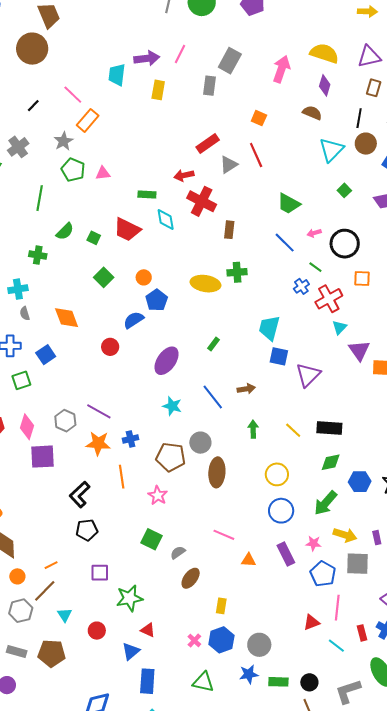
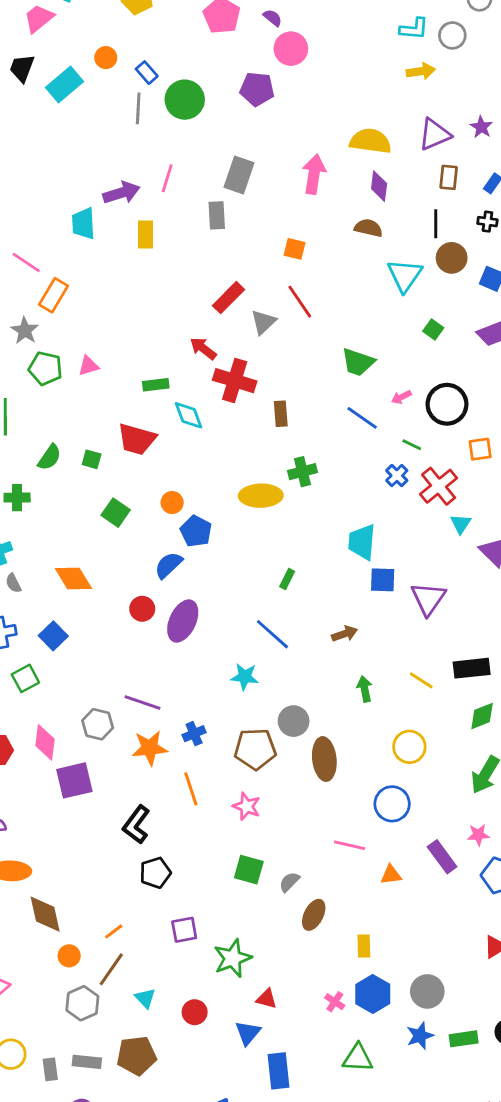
red arrow: (184, 175) -> (203, 348), turned 60
purple ellipse: (167, 361) -> (183, 621), moved
blue line: (213, 397) -> (272, 634), moved
blue circle: (281, 511) -> (392, 804), moved

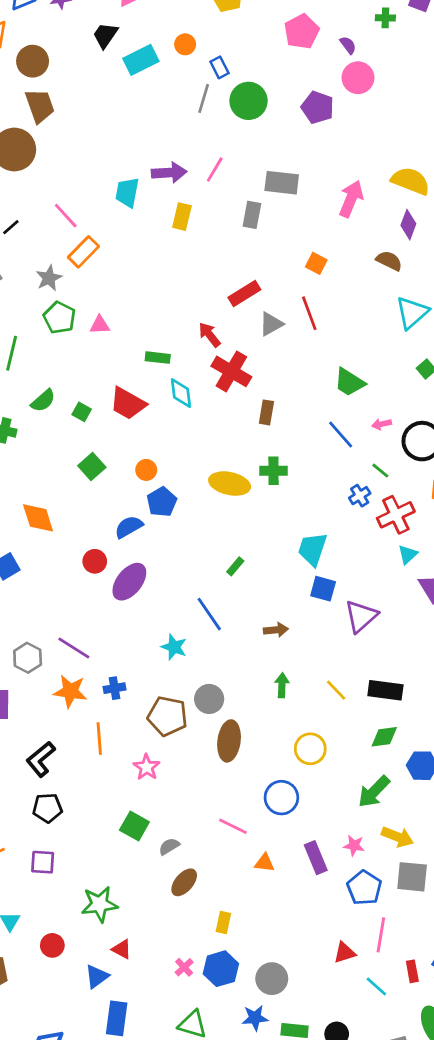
gray rectangle: (239, 175) -> (282, 183), turned 64
purple square: (184, 930) -> (43, 862), moved

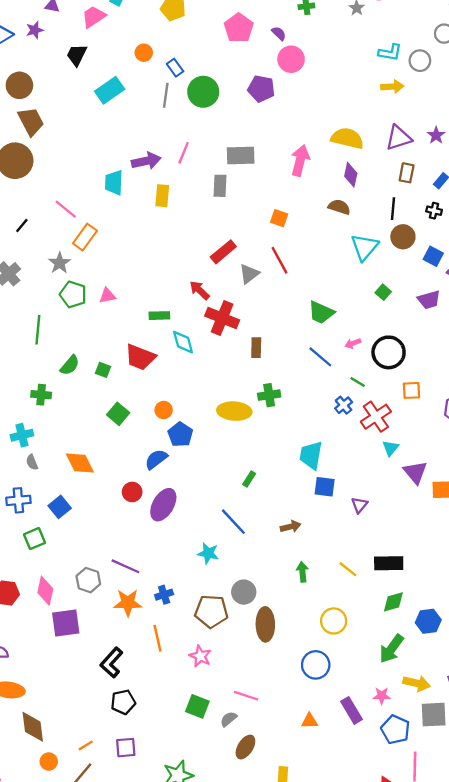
cyan rectangle: (141, 60) -> (110, 90), moved
purple triangle: (361, 616) -> (359, 505), size x0.6
pink line: (233, 826) -> (246, 696), moved

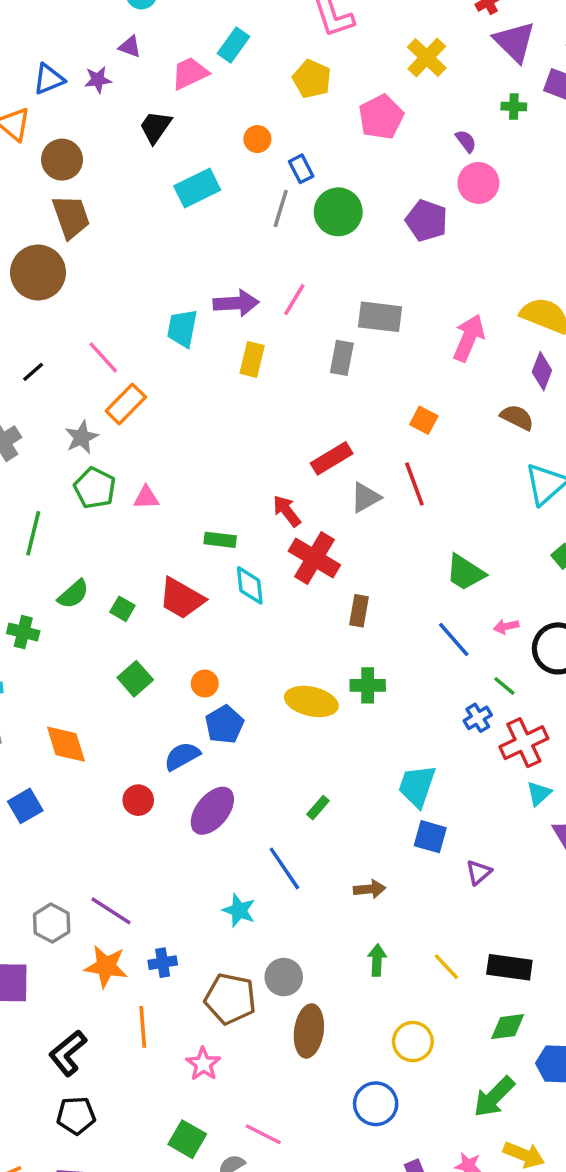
pink pentagon: (239, 28) -> (381, 117), moved
purple ellipse: (163, 505) -> (212, 811), moved

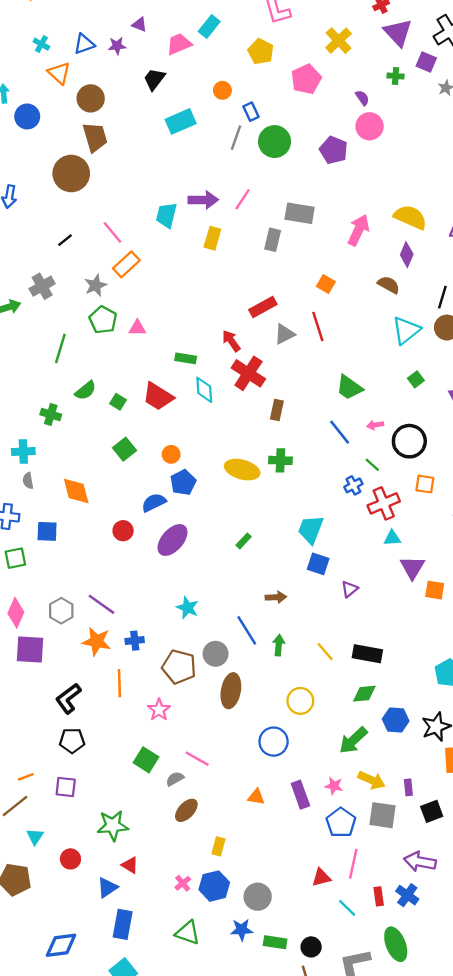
cyan triangle: (539, 794) -> (392, 538), turned 36
blue square: (25, 806) -> (47, 531), turned 30
blue line: (284, 868) -> (247, 630), moved

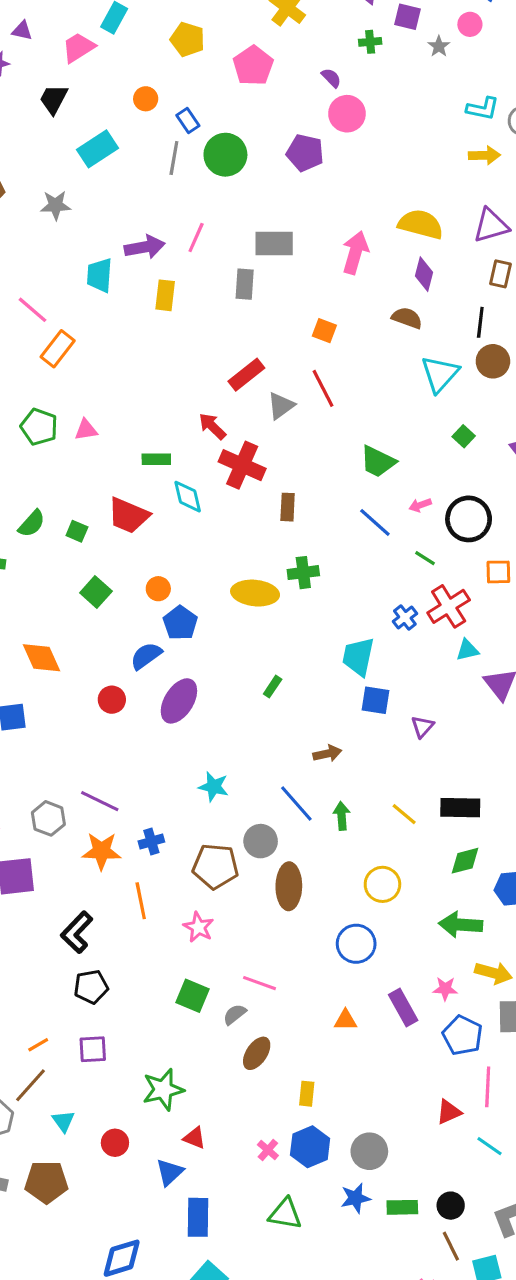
gray star: (96, 285) -> (56, 205), moved, turned 30
blue cross: (353, 485) -> (405, 617), moved
green arrow: (353, 740) -> (461, 925), turned 56

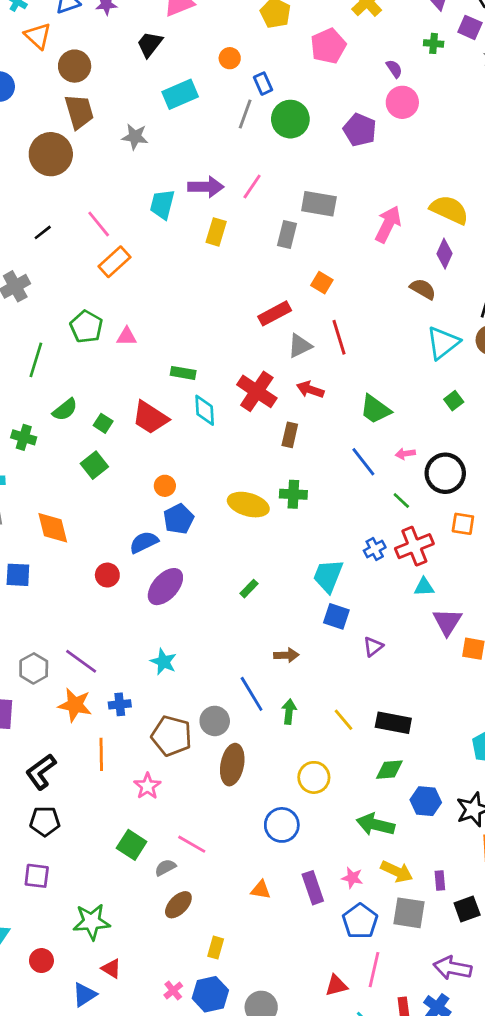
orange square: (324, 331) -> (322, 283), moved
red arrow: (212, 426) -> (310, 390), moved, turned -36
green square: (96, 592) -> (94, 465), moved
cyan star: (214, 787) -> (164, 662), moved

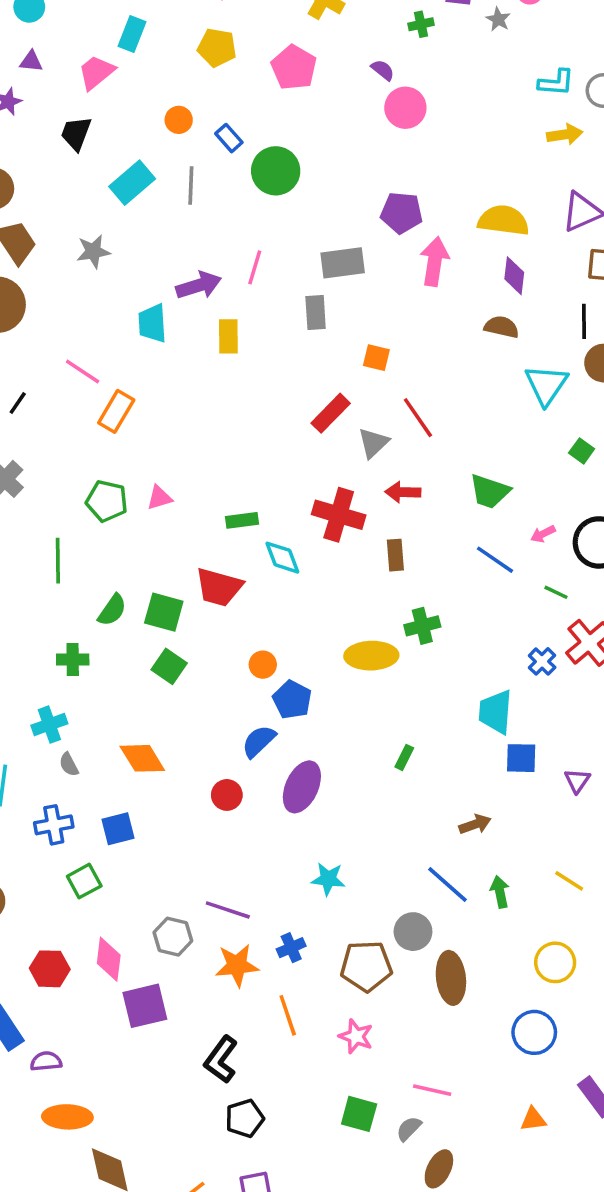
gray line: (245, 114) -> (191, 186), moved
purple pentagon: (360, 130) -> (402, 213), moved
green square: (103, 423) -> (164, 612), size x1.6

